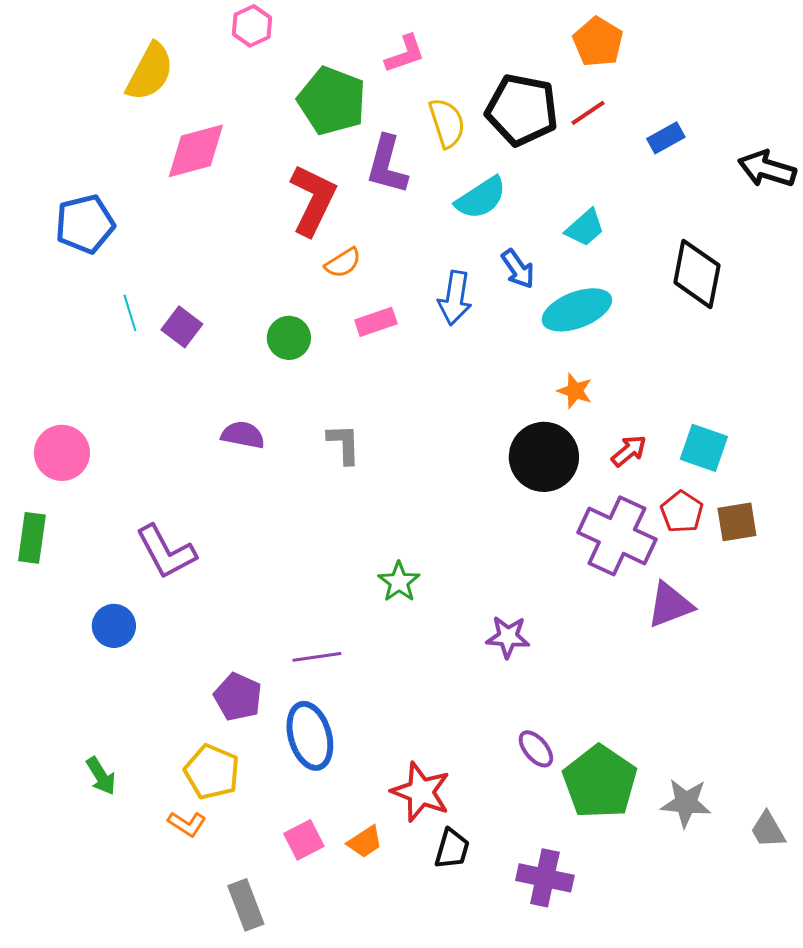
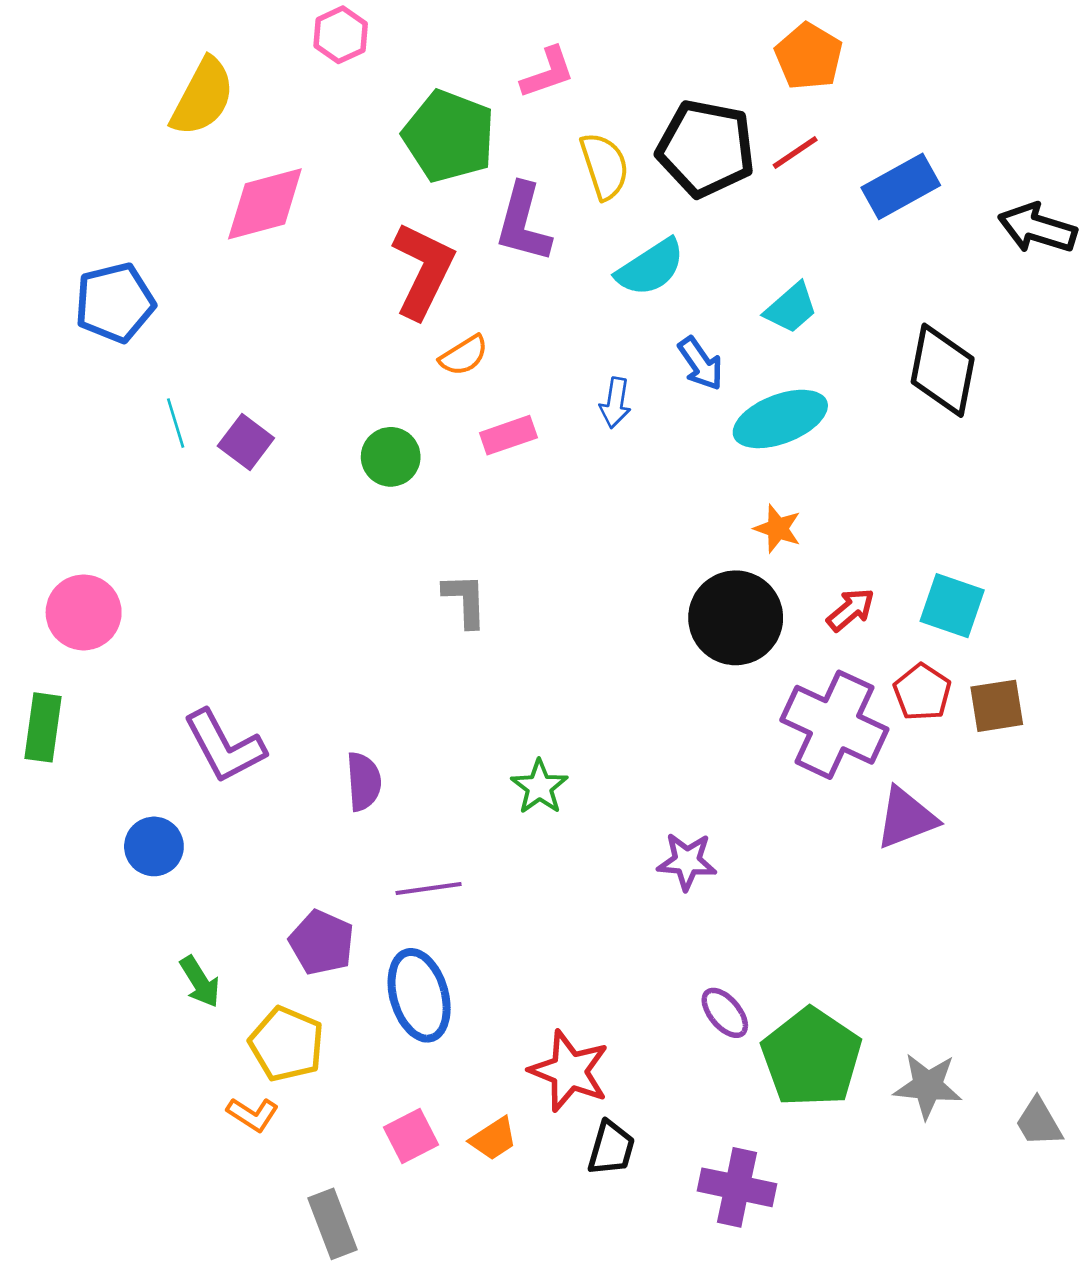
blue rectangle: (666, 138) -> (901, 186), size x1.5
blue arrow: (455, 298) -> (615, 403), size x0.7
purple semicircle: (243, 435) -> (364, 782), moved, turned 75
green arrow: (101, 776) -> (200, 982), moved

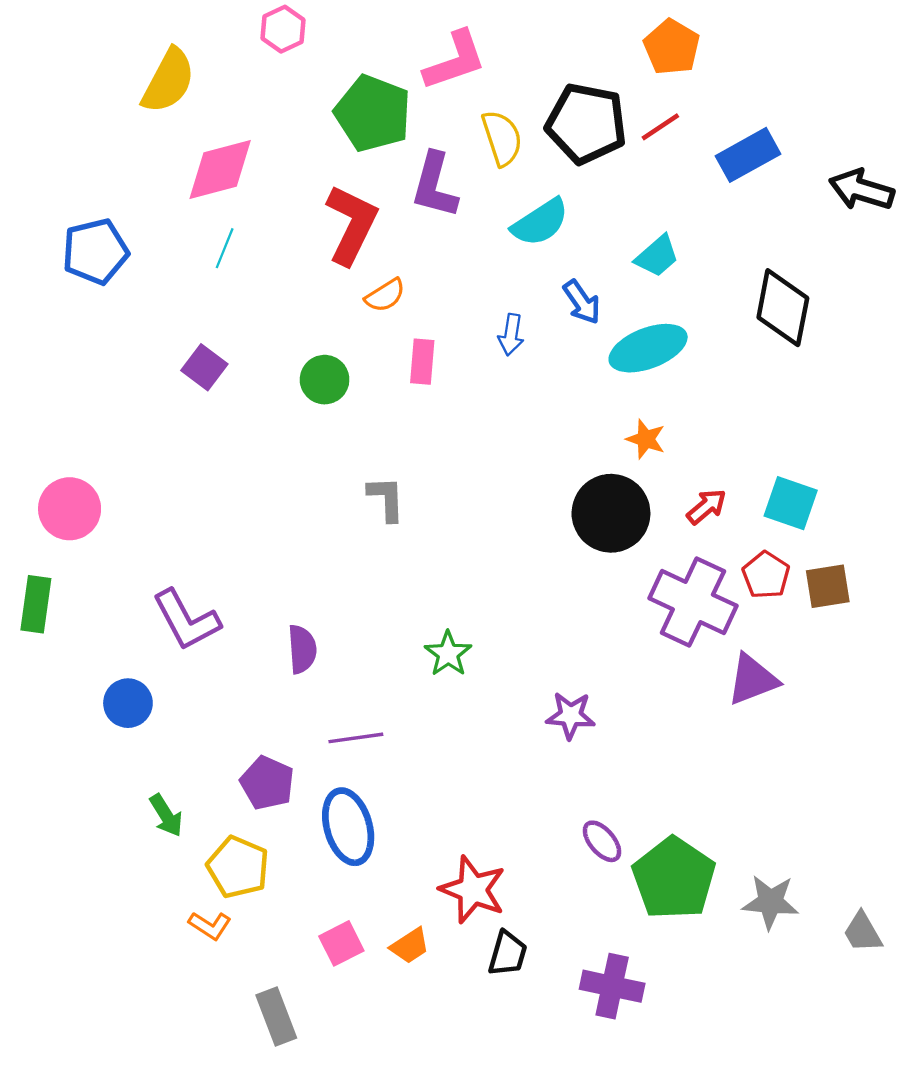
pink L-shape: (548, 73) -> (455, 61), size x1.4
cyan line: (176, 423) -> (225, 248), moved, turned 39
pink rectangle: (508, 435) -> (422, 362), turned -66

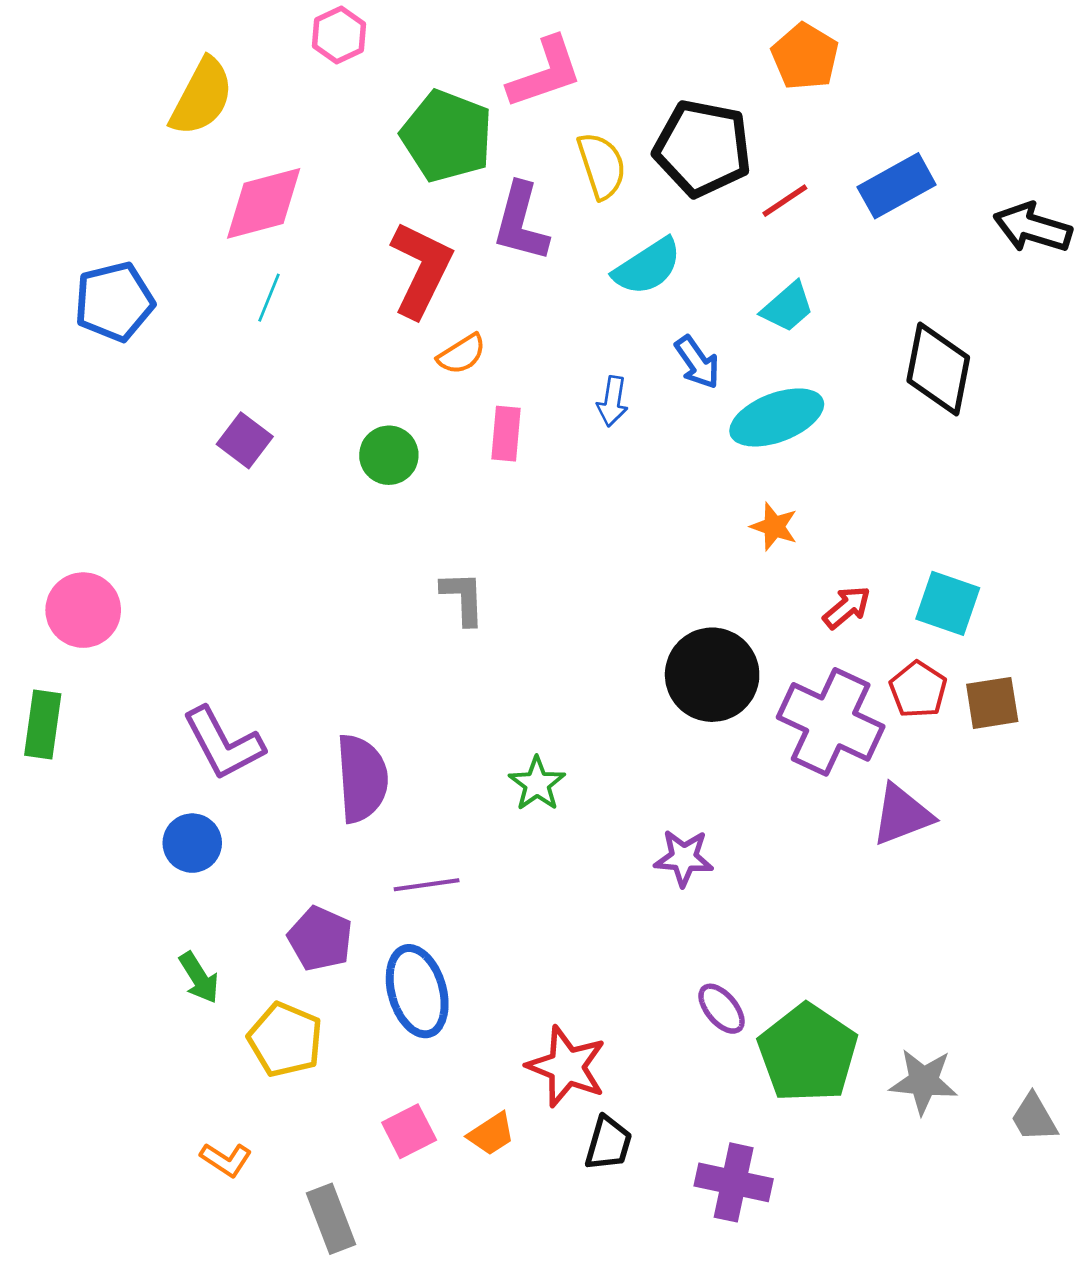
red line: (660, 127) -> (785, 201), moved
black circle: (611, 513) -> (712, 675), moved
purple semicircle: (302, 649) -> (362, 778), size x1.5
blue circle: (128, 703) -> (192, 843), moved
orange L-shape: (210, 926) -> (226, 1160), moved

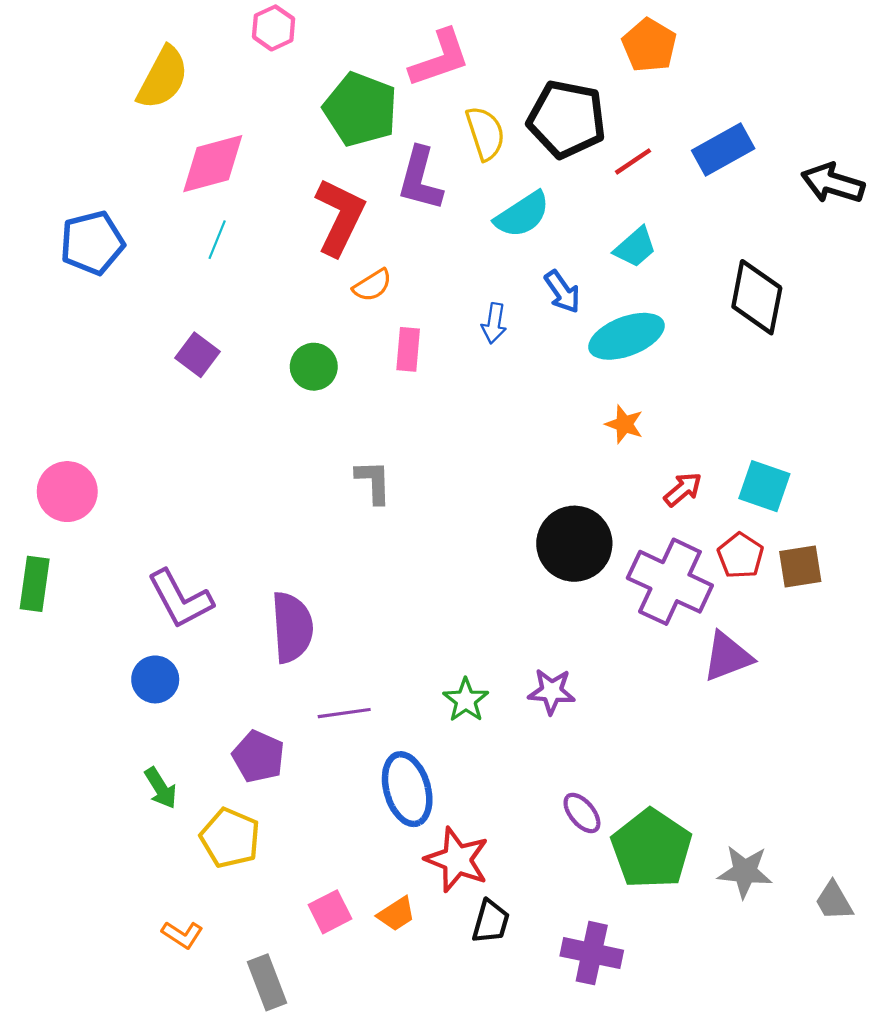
green star: (537, 784) -> (466, 700), moved
blue ellipse: (417, 991) -> (407, 789), moved

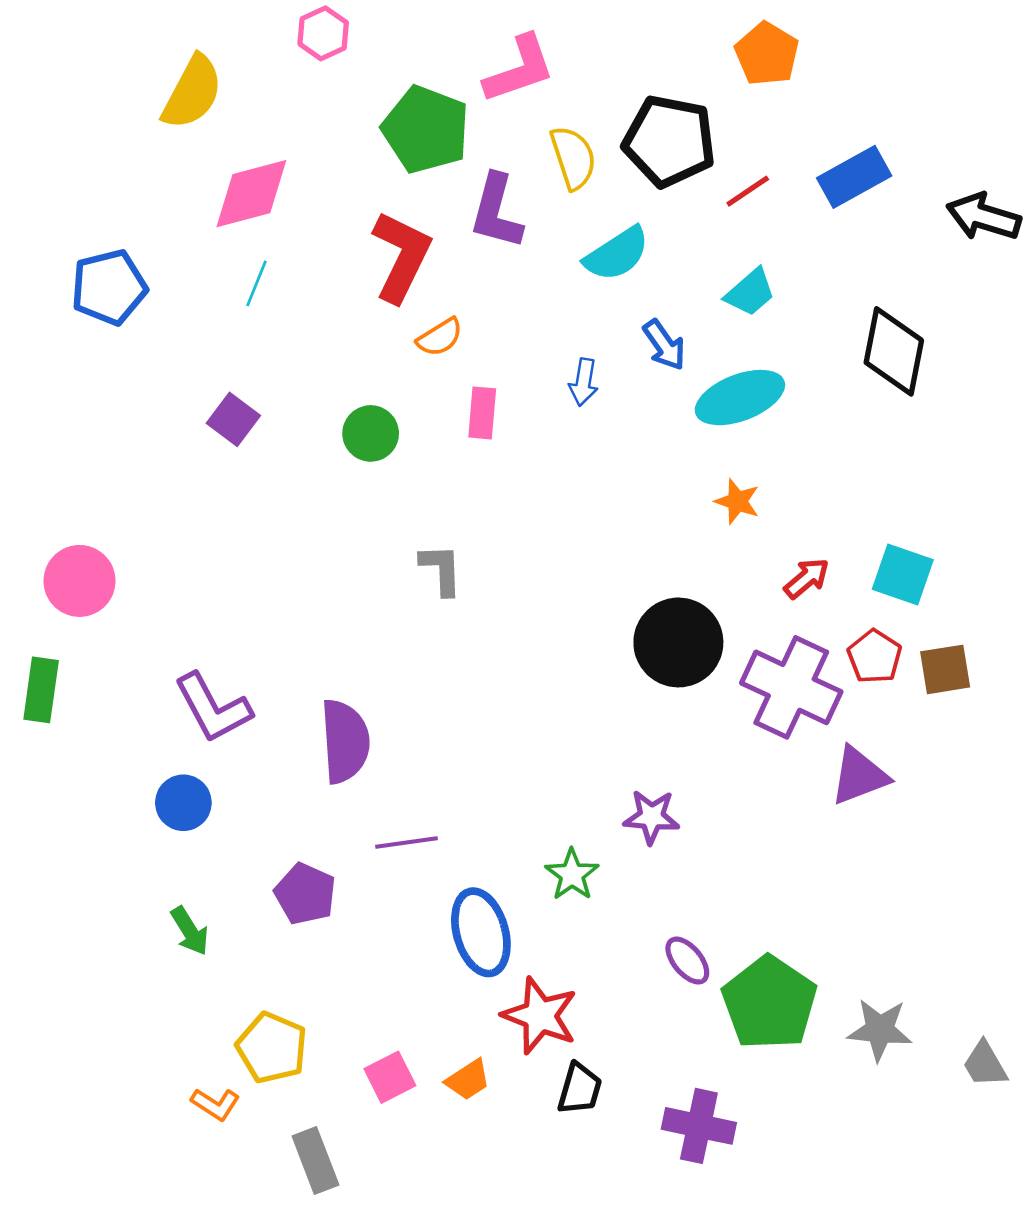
green star: (466, 700) -> (572, 875), moved
yellow pentagon: (230, 838) -> (272, 1048), moved

